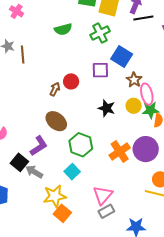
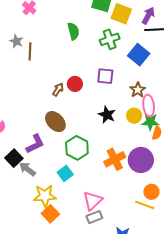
green semicircle: (63, 29) -> (73, 31), turned -96
blue square: (122, 57) -> (139, 55), moved

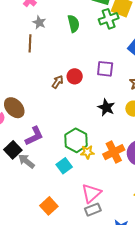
green cross: (110, 39) -> (109, 19), moved
gray star: (16, 41) -> (39, 22), moved
brown ellipse: (55, 122) -> (14, 108), moved
yellow star: (45, 196) -> (87, 152), moved, size x0.6

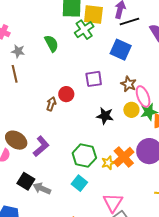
purple L-shape: (34, 136) -> (41, 146), moved
yellow star: (87, 152) -> (108, 163), moved

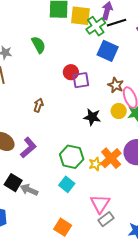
green cross: (84, 30) -> (96, 26), moved
red circle: (66, 94) -> (71, 72), moved

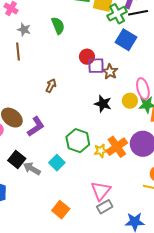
brown star: (116, 85) -> (110, 72), moved
cyan square: (67, 184) -> (57, 163), moved

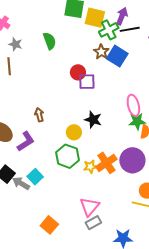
brown star: (110, 72) -> (101, 52), moved
brown arrow: (51, 86) -> (39, 115), moved, turned -40
yellow circle: (130, 101) -> (74, 132), moved
cyan square: (57, 163) -> (35, 177), moved

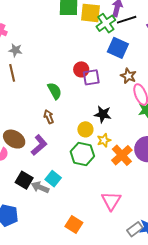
green semicircle: (50, 41) -> (55, 91), moved
brown star: (101, 52) -> (128, 76), moved
yellow star: (90, 167) -> (104, 140), moved
gray rectangle: (93, 223) -> (135, 229), moved

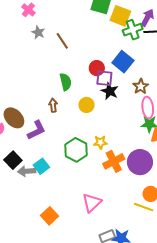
blue square: (118, 48) -> (123, 62), moved
brown line: (12, 73) -> (62, 41), moved, turned -36
black star: (103, 114) -> (110, 91), moved
yellow circle: (85, 129) -> (86, 105), moved
gray arrow: (40, 187) -> (27, 171), turned -42

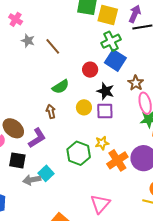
green cross: (133, 30) -> (111, 41), moved
purple square: (104, 78) -> (105, 111), moved
green semicircle: (66, 82) -> (61, 87), turned 78
black square: (13, 160) -> (17, 160), moved, turned -30

